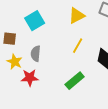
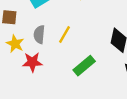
yellow line: (78, 46) -> (65, 35), moved

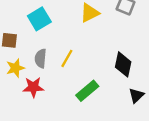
yellow star: (15, 44) -> (15, 68), turned 30

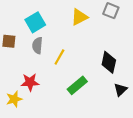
gray semicircle: (41, 58) -> (37, 45), moved
yellow star: (15, 68) -> (14, 99), moved

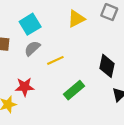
gray semicircle: (37, 45) -> (32, 48), turned 42
yellow line: (59, 57) -> (55, 60), turned 35

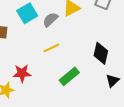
gray semicircle: (32, 48) -> (50, 20), moved

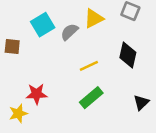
yellow line: (51, 48) -> (89, 66), moved
black diamond: (101, 53) -> (128, 55), moved

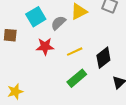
black diamond: (128, 55) -> (103, 58), moved, turned 40
red star: (37, 94) -> (45, 46), moved

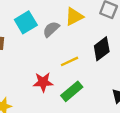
red star: (45, 46) -> (43, 82), moved
black diamond: (103, 58) -> (102, 49), moved

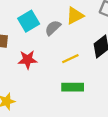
red star: (43, 82) -> (28, 60), moved
green rectangle: (72, 91) -> (73, 87), turned 40

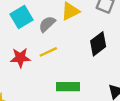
yellow line: (70, 59) -> (48, 52), moved

